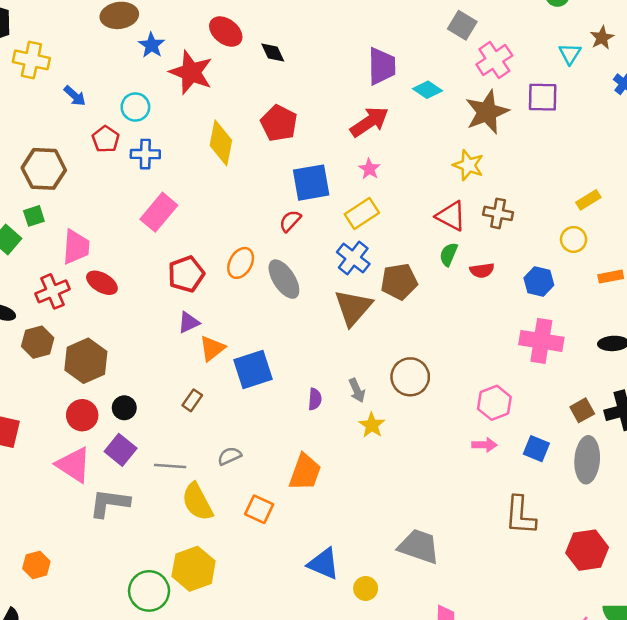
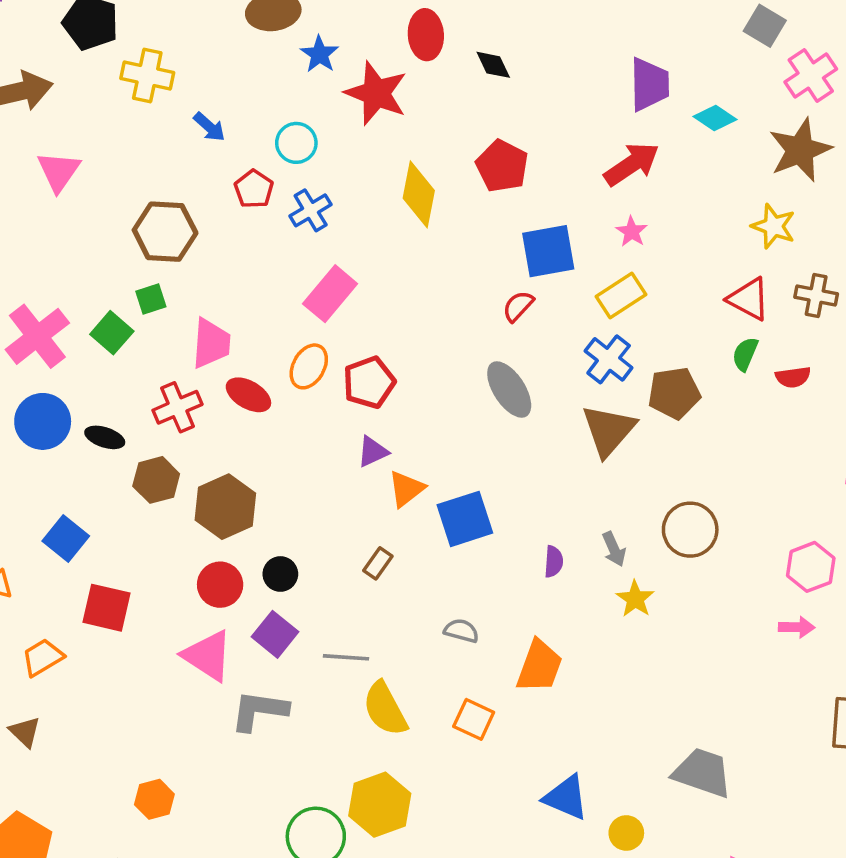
red ellipse: (226, 32) -> (426, 35), turned 48
blue cross: (145, 154) -> (311, 210), turned -32
orange ellipse: (241, 263) -> (309, 366), moved
gray semicircle: (229, 456) -> (461, 631), moved, turned 40

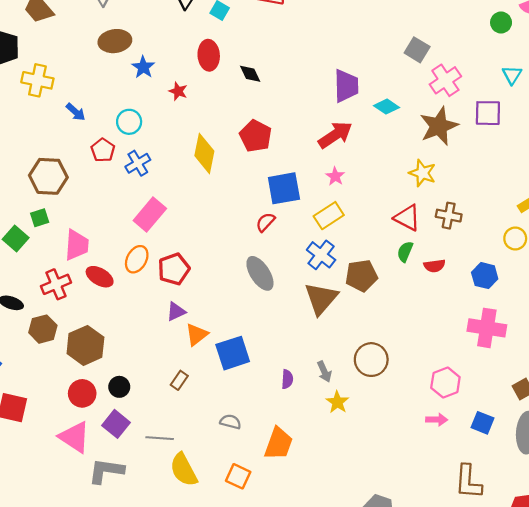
red star: (376, 93) -> (178, 91), size x0.5

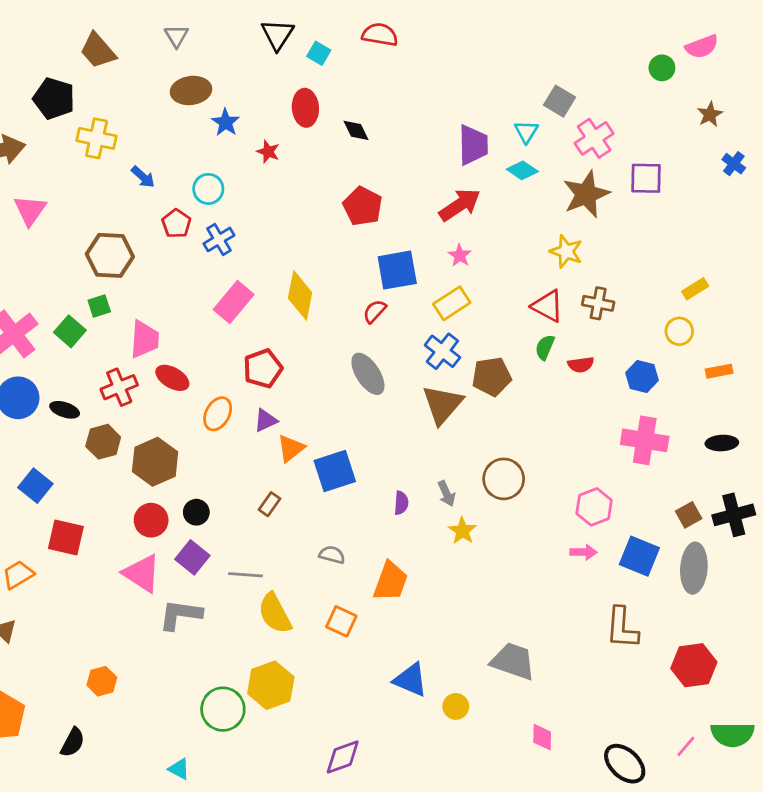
cyan triangle: (512, 75) -> (526, 132), moved
yellow diamond: (204, 153) -> (300, 295), moved
orange ellipse: (137, 259) -> (218, 414), moved
blue square: (482, 423) -> (639, 556), size x1.4

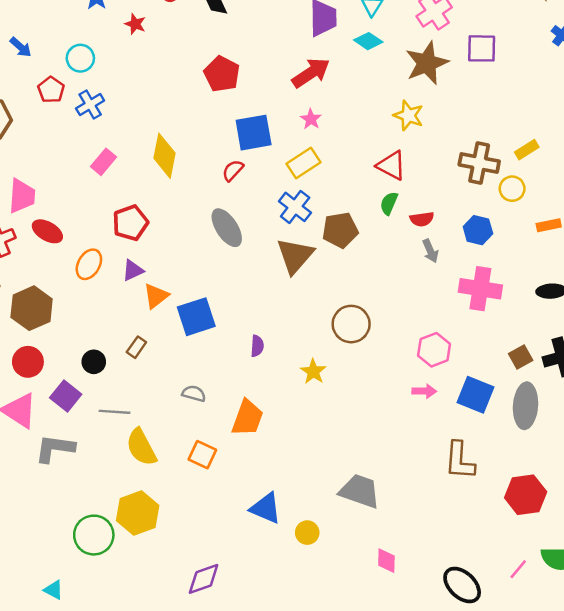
pink rectangle: (234, 302) -> (104, 162), size x0.7
brown cross: (598, 303) -> (479, 163), moved, size x1.4
gray arrow: (446, 494) -> (430, 251), moved
black circle: (196, 512) -> (94, 362), moved

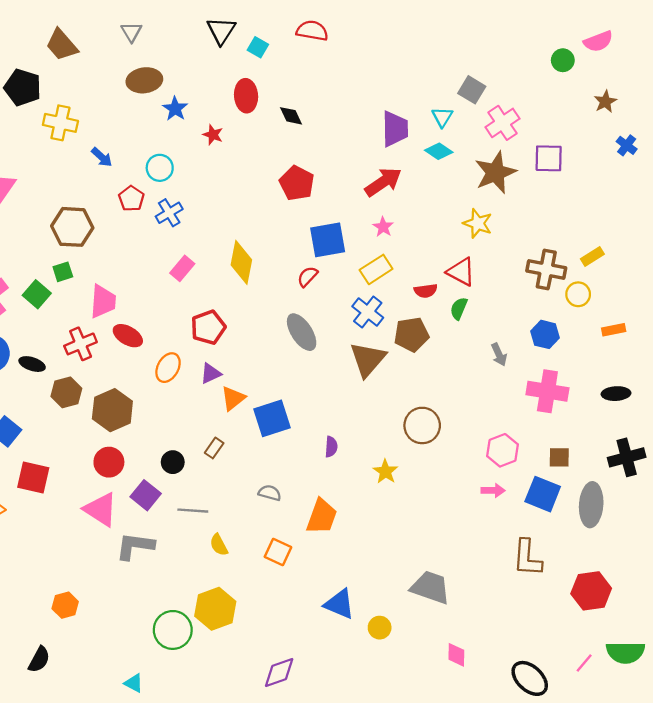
red semicircle: (422, 219) -> (426, 291), moved
brown square: (521, 357) -> (559, 457), moved, turned 30
yellow semicircle: (141, 447) -> (219, 545), size x0.6

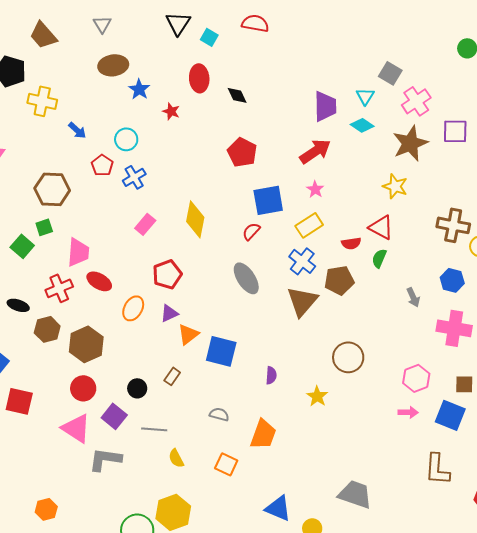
blue square: (272, 418) -> (221, 351), turned 32

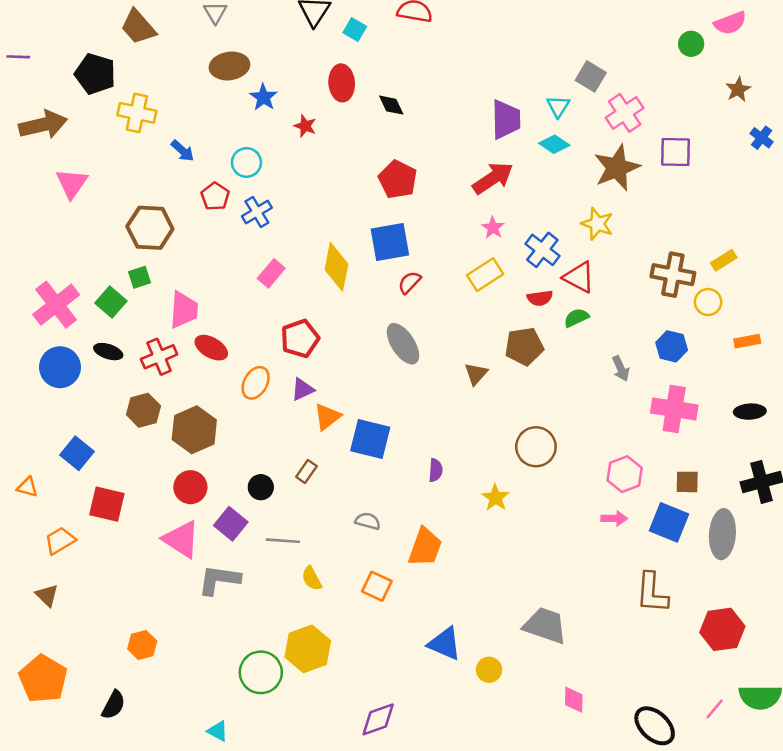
blue square: (268, 200) -> (390, 242), moved
green semicircle: (379, 258) -> (576, 318), turned 42
blue cross: (302, 261) -> (542, 250), moved
brown triangle: (302, 301) -> (476, 374), size x0.6
black ellipse: (18, 305) -> (108, 352), moved

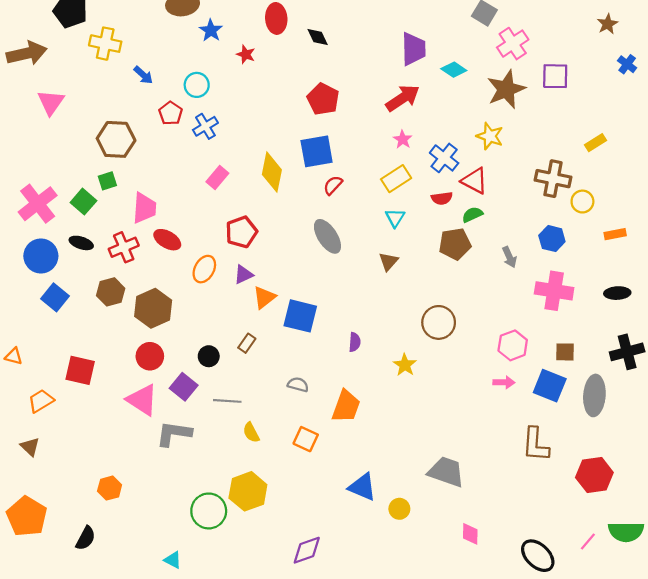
cyan triangle: (558, 106) -> (395, 218), moved
yellow rectangle: (724, 260) -> (595, 143), moved
brown pentagon: (524, 346) -> (455, 244), moved
blue square: (77, 453) -> (55, 297), moved

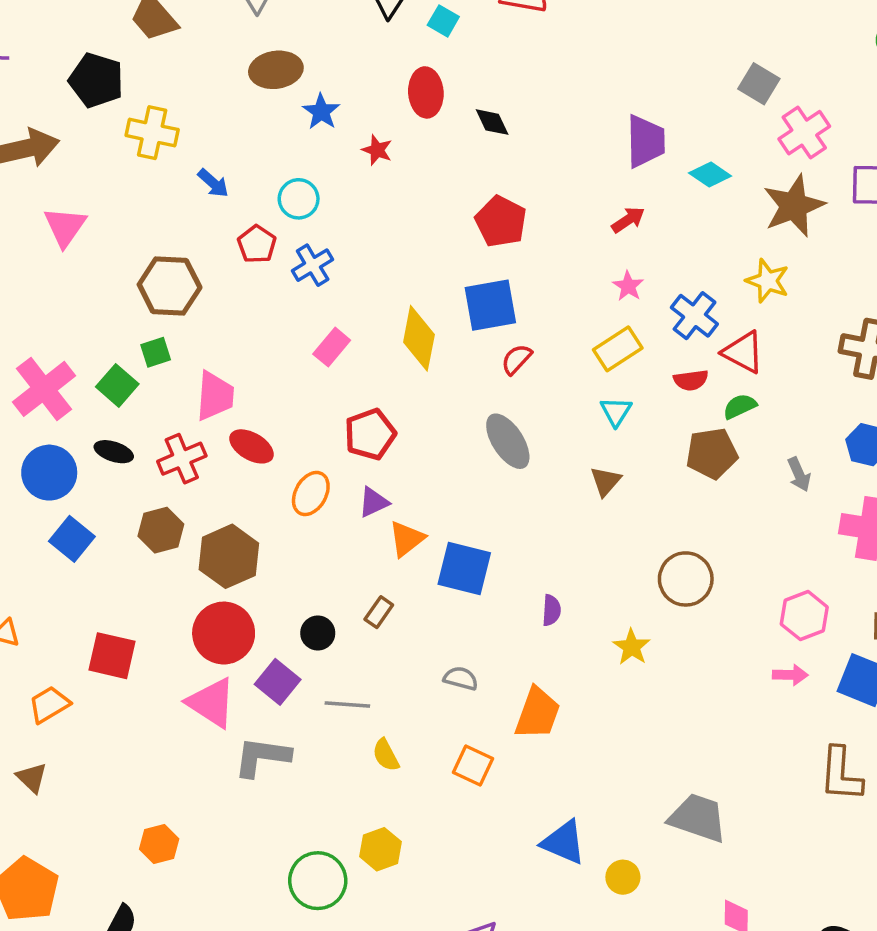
red arrow: (403, 98) -> (628, 220), size x0.6
red circle: (150, 356) -> (224, 633), size x1.4
yellow hexagon: (248, 491) -> (381, 849), size x0.7

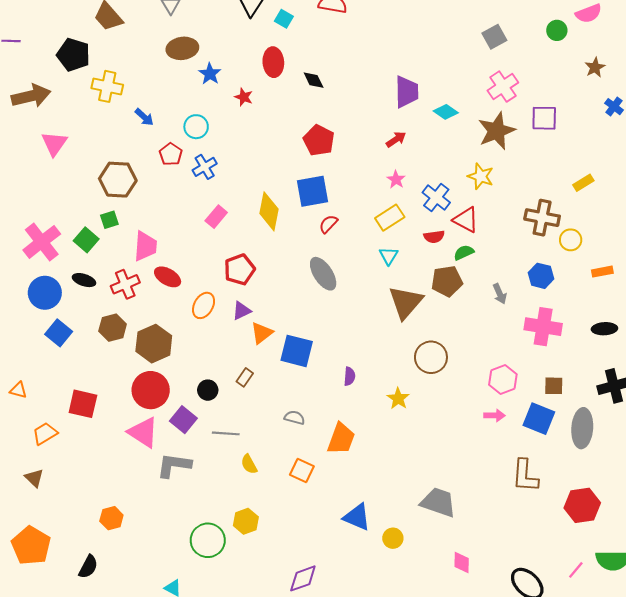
gray square: (759, 84) -> (494, 37), moved, turned 30
brown triangle: (605, 481) -> (406, 302), moved, size x1.8

